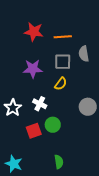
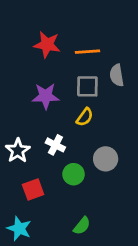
gray circle: (88, 107) -> (106, 159), moved
red square: (34, 131) -> (33, 190), moved
green semicircle: (59, 162) -> (82, 226), turned 48

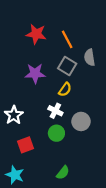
orange line: (87, 52) -> (67, 39), turned 66
gray square: (87, 86) -> (67, 66), turned 30
white cross: (55, 145) -> (55, 111), moved

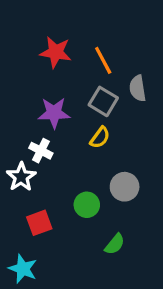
white cross: (55, 111) -> (41, 151), moved
green semicircle: (63, 173) -> (115, 244), moved

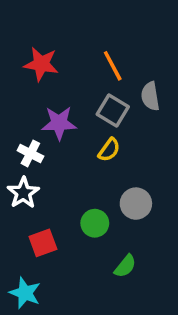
red star: (56, 52) -> (41, 64), moved
white cross: (41, 151) -> (30, 153), moved

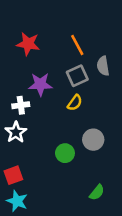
gray square: (113, 111) -> (77, 76), turned 35
white cross: (30, 153) -> (21, 105), turned -35
red square: (43, 243) -> (13, 175), moved
green semicircle: (125, 266) -> (97, 192), moved

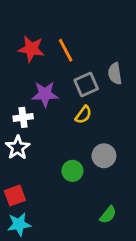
orange line: (77, 45) -> (66, 50), moved
cyan star: (17, 201) -> (19, 224), turned -30

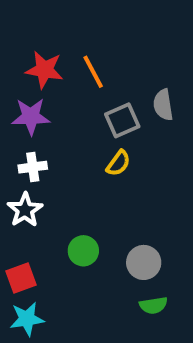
purple star: (45, 94) -> (31, 116), moved
gray circle: (104, 156) -> (144, 262), moved
green circle: (72, 171) -> (83, 251), moved
green semicircle: (108, 215) -> (153, 305), turned 42

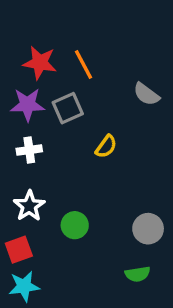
gray semicircle: (163, 105) -> (146, 94), turned -44
gray square: (122, 120) -> (68, 108), moved
white star: (25, 210) -> (29, 206), moved
gray circle: (144, 262) -> (148, 229), moved

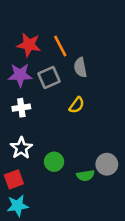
gray semicircle: (146, 94) -> (80, 67), moved, turned 42
green semicircle: (138, 274) -> (85, 176), moved

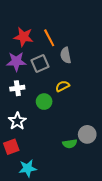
yellow semicircle: (77, 105) -> (63, 86), turned -152
green circle: (54, 162) -> (44, 102), moved
cyan star: (18, 206) -> (28, 168), moved

